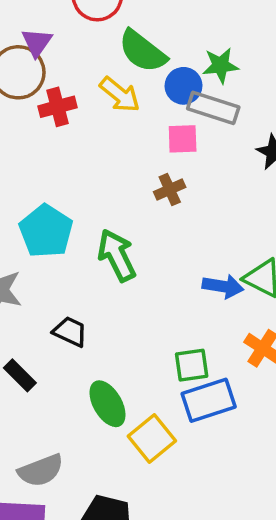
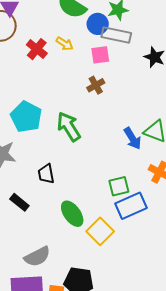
yellow arrow: (120, 95) -> (65, 44), moved, size x0.7
red cross: (57, 107) -> (37, 49), moved, turned -30
blue arrow: (223, 286) -> (133, 138), turned 55
black trapezoid: (70, 332) -> (46, 174), turned -120

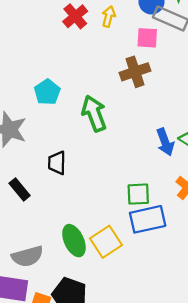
yellow arrow: (65, 44) -> (109, 16), turned -120
brown cross: (96, 85) -> (135, 72), size x1.4
cyan pentagon: (26, 117) -> (47, 92), size x0.7
green ellipse: (72, 214) -> (74, 241), moved

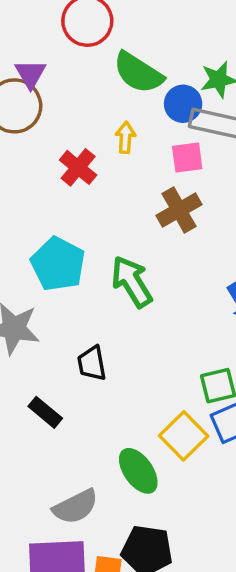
red cross: (75, 16) -> (78, 167), moved
cyan pentagon: (47, 92) -> (58, 264), size x1.4
yellow square: (106, 242) -> (184, 436), moved

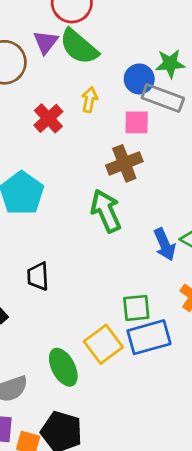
green semicircle: (138, 73) -> (79, 47), moved
purple triangle: (30, 74) -> (46, 42), moved
green arrow: (132, 282) -> (106, 211), moved

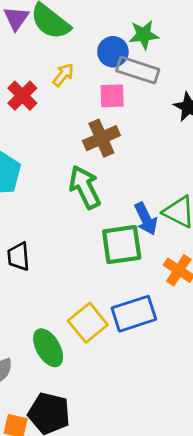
yellow arrow: (89, 100) -> (63, 75), turned 30
green square: (136, 308) -> (122, 245), moved, size x1.4

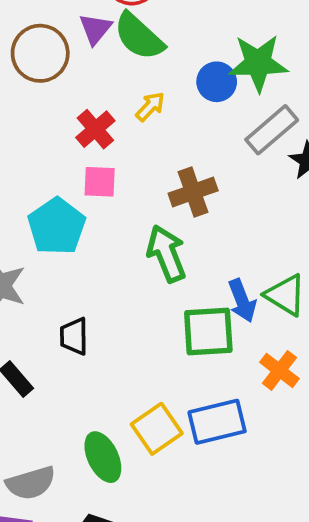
green star: (144, 35) -> (258, 63), size x1.5
gray rectangle: (138, 70) -> (272, 130), moved, turned -63
pink square: (112, 96) -> (100, 182), moved

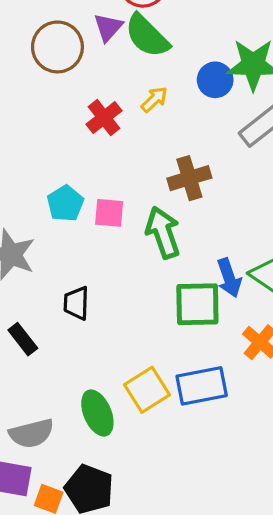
pink square: (100, 182) -> (109, 213), moved
cyan pentagon: (57, 226) -> (65, 203), size x0.7

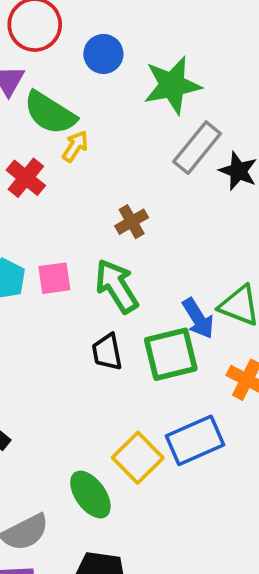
green semicircle: (147, 36) -> (50, 113), moved
blue circle: (215, 80) -> (103, 54), moved
brown cross: (189, 178) -> (132, 222), size x0.7
black trapezoid: (76, 303) -> (107, 352), moved

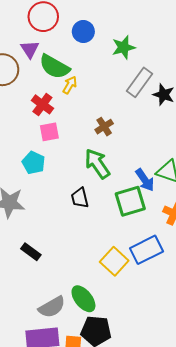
green star: (172, 85) -> (124, 47), size x0.7
pink square: (54, 278) -> (49, 132), moved
black trapezoid: (107, 352) -> (80, 198), moved
green ellipse: (90, 495) -> (83, 299), moved

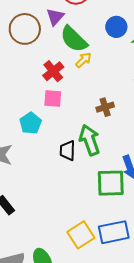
blue circle: (83, 31) -> (116, 27), moved
black trapezoid: (80, 198) -> (67, 151), moved

